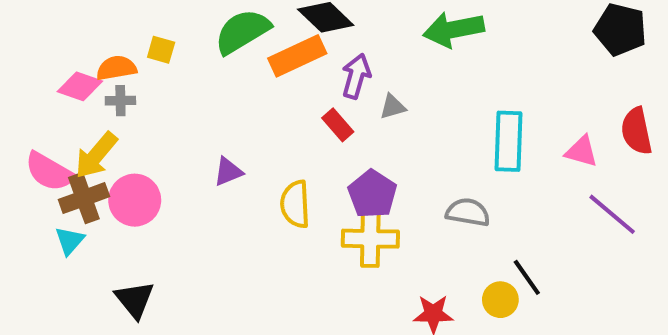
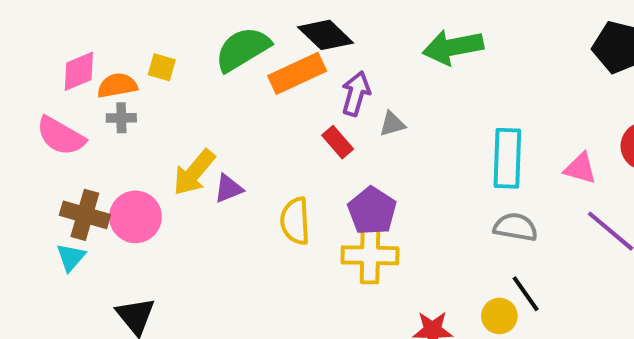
pink diamond: (80, 86) -> (79, 71), moved, turned -42
yellow arrow: (96, 155) -> (194, 172), moved
pink semicircle: (49, 172) -> (61, 136), moved
brown cross: (84, 198) -> (85, 215), turned 36
gray semicircle: (468, 212) -> (516, 227), moved

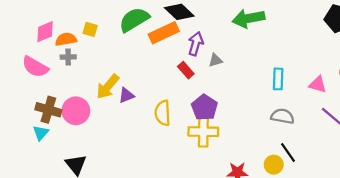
cyan rectangle: (507, 158) -> (278, 79), size x0.7

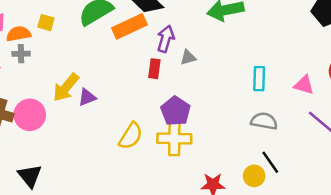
red rectangle: (186, 70) -> (154, 69), turned 49
yellow semicircle: (163, 113) -> (131, 136), moved, turned -145

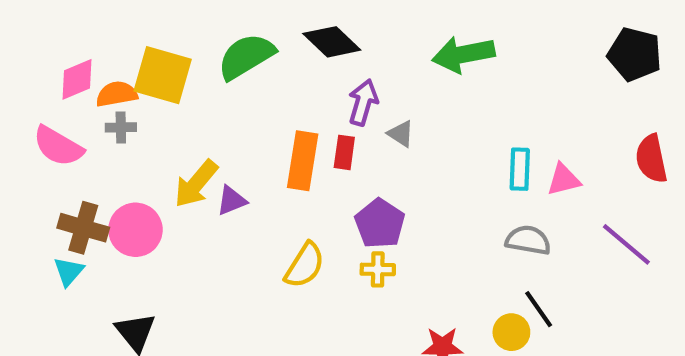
yellow square: (46, 23) -> (163, 75), size x2.0
orange rectangle: (129, 26) -> (303, 161), moved, turned -56
gray triangle: (188, 57) -> (401, 134), turned 49
pink triangle: (304, 85) -> (564, 180), moved, turned -30
yellow cross: (174, 138) -> (378, 269), size x0.6

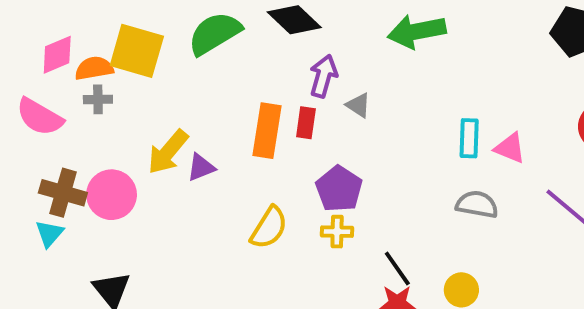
pink triangle: (564, 180) -> (510, 148), turned 36
black line: (539, 309) -> (397, 269), moved

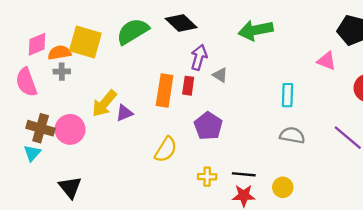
pink semicircle: (40, 117) -> (26, 82), turned 40
pink triangle: (510, 148) -> (326, 61), moved
yellow cross: (337, 232) -> (207, 177), moved
black line: (397, 269) -> (244, 174), turned -50

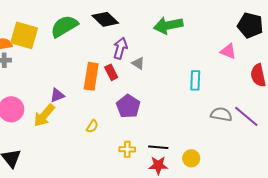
red rectangle: (188, 86) -> (111, 72), turned -35
yellow arrow: (104, 103) -> (44, 115), moved
gray semicircle: (292, 135) -> (221, 114), moved
yellow semicircle: (166, 150) -> (92, 126), size x0.6

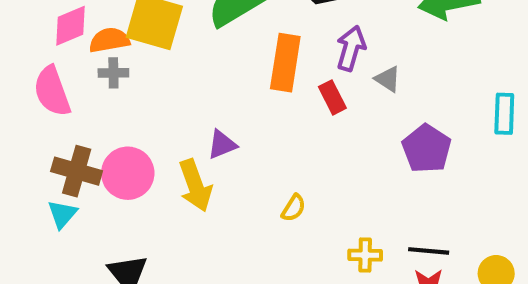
orange rectangle: (91, 76) -> (285, 63), moved
purple pentagon: (128, 106) -> (427, 149), moved
yellow arrow: (44, 115) -> (195, 185), turned -60

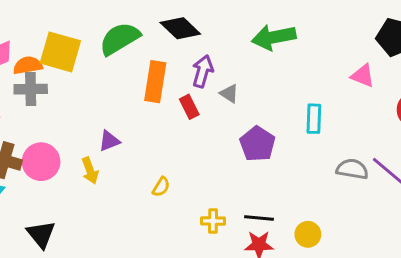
gray cross: (113, 73) -> (31, 89), size x1.5
yellow arrow: (195, 185) -> (90, 171), size x0.7

